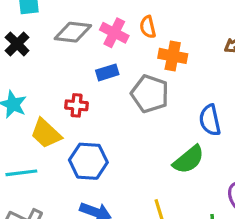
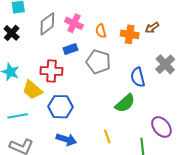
orange semicircle: (148, 27) -> (101, 31), moved
gray diamond: (73, 32) -> (47, 24), turned -40
orange cross: (173, 56) -> (130, 34), moved
red cross: (77, 105) -> (51, 71), size x1.5

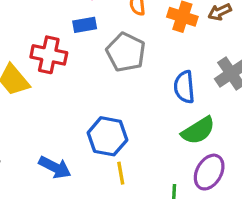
green semicircle: (125, 103) -> (198, 131), moved
blue hexagon: (60, 107) -> (107, 136), moved
purple ellipse: (161, 127) -> (209, 172), turned 60

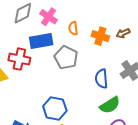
blue rectangle: (85, 25) -> (41, 41), size x1.6

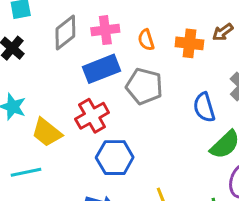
pink cross: (49, 17) -> (105, 30), turned -30
red cross: (19, 59) -> (92, 116), moved, turned -30
blue hexagon: (55, 108) -> (115, 158), moved

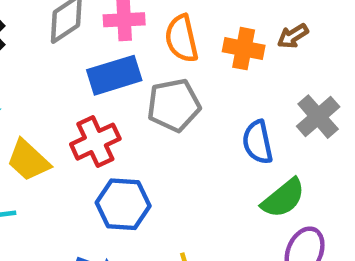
orange semicircle: (146, 40) -> (182, 39), size x1.5
gray pentagon: (144, 86) -> (174, 105), turned -30

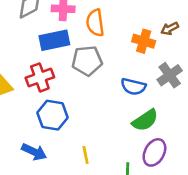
brown arrow: (293, 36) -> (170, 29), moved
orange cross: (244, 49) -> (144, 41), moved
blue semicircle: (258, 142) -> (133, 87), turned -70

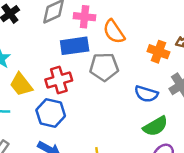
orange semicircle: (95, 23) -> (114, 32), turned -30
blue hexagon: (53, 115) -> (51, 113), moved

